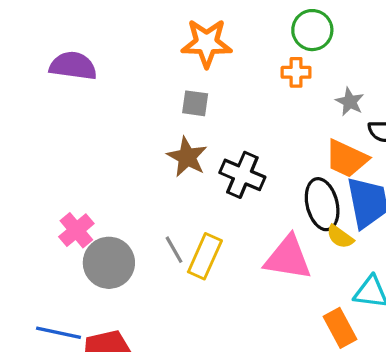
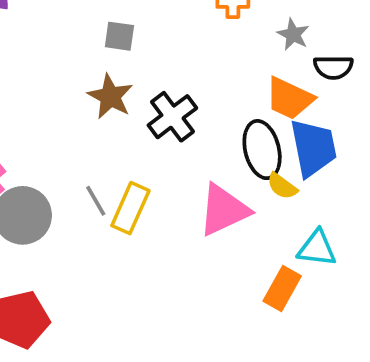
black cross: (242, 175) -> (172, 117), turned 30
pink triangle: (288, 258) -> (224, 210), turned -34
orange rectangle: (340, 328) -> (282, 289), turned 57

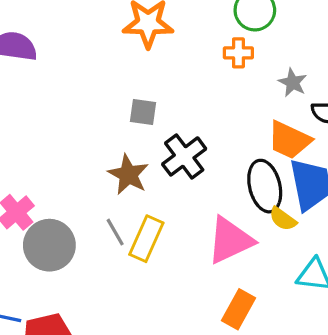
gray square: (119, 36) -> (143, 112), moved
brown star: (110, 97) -> (128, 175), moved
orange rectangle: (282, 289) -> (238, 309), moved

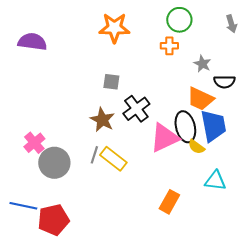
gray line: (115, 232) -> (94, 155), turned 48
yellow rectangle: (146, 239) -> (113, 159), turned -76
pink triangle: (230, 240) -> (164, 138), moved

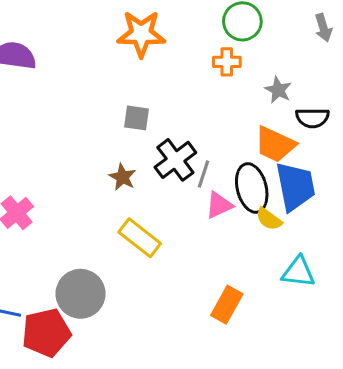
brown star: (102, 120) -> (123, 177), size x0.7
pink triangle: (164, 138) -> (219, 205), size x0.6
gray line: (94, 155) -> (203, 174), moved
gray circle: (54, 163) -> (81, 294), moved

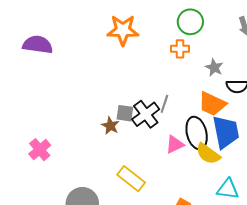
gray square: (137, 118) -> (125, 113), moved
gray line: (203, 174) -> (164, 104), moved
yellow semicircle: (269, 219) -> (208, 154), size x1.4
yellow rectangle: (140, 238) -> (131, 179), moved

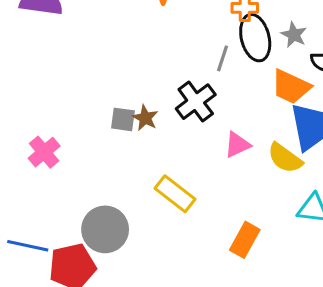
gray line: (164, 104) -> (222, 58), moved
gray square: (125, 113) -> (123, 119), moved
black ellipse: (197, 133) -> (255, 38), moved

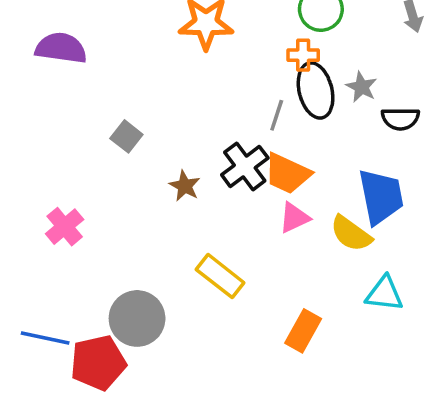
orange trapezoid: (291, 87) -> (287, 174), moved
gray square: (123, 119) -> (126, 136), moved, turned 30

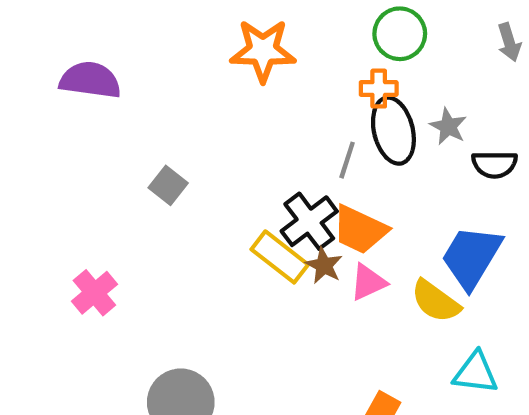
brown star: (185, 186) -> (324, 265), moved
blue trapezoid: (381, 197) -> (471, 257), turned -138
yellow rectangle: (220, 276) -> (280, 257), moved

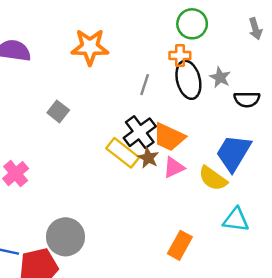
orange star: (263, 51) -> (90, 47), moved
gray line: (347, 160) -> (145, 85), moved

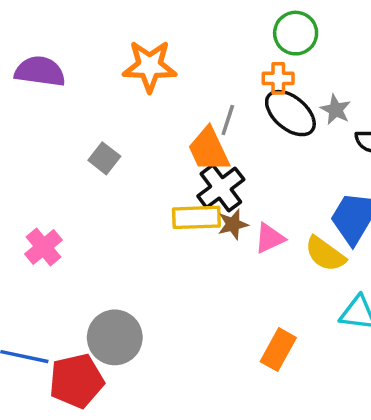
black ellipse: (188, 80) -> (290, 113), turned -36
orange trapezoid: (169, 137) -> (209, 150), moved, turned 40
yellow rectangle: (123, 153) -> (196, 217), turned -40
brown star: (148, 158) -> (233, 224), turned 30

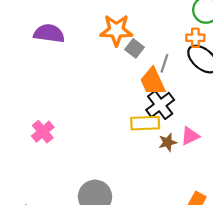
gray square: (104, 158) -> (135, 48), moved
brown star: (233, 224) -> (168, 142), moved
pink cross: (43, 247) -> (43, 132), moved

